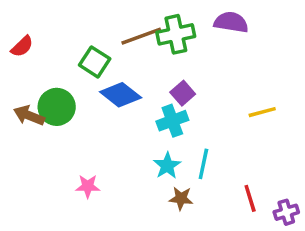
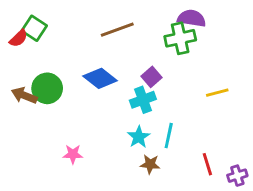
green cross: (176, 34) -> (180, 38), moved
green square: (95, 62) -> (34, 28), moved

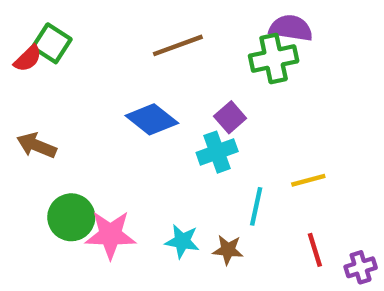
green circle: (47, 88) -> (71, 217), moved
yellow line: (217, 93) -> (308, 180), moved
cyan star: (139, 137) -> (182, 241), moved, turned -30
pink star: (73, 154) -> (110, 235), size x1.6

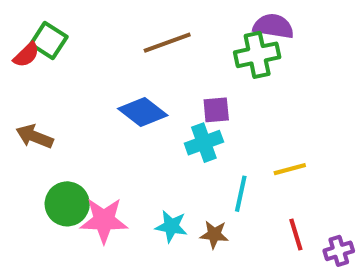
purple square: (230, 117) -> (216, 110), turned 36

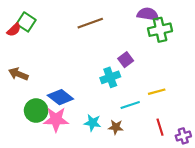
green cross: (257, 55) -> (160, 30), moved
purple square: (216, 110) -> (126, 60), moved, turned -32
blue diamond: (143, 112) -> (60, 97), moved
cyan line: (241, 194) -> (130, 105), turned 60

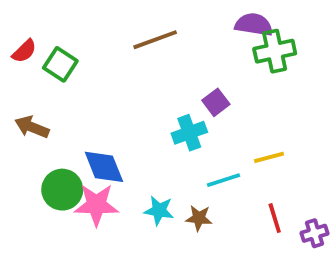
green square: (26, 22) -> (60, 64), moved
blue diamond: (60, 97) -> (104, 167), turned 30

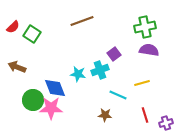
purple semicircle: (254, 25) -> (149, 50), moved
cyan line: (223, 180) -> (118, 95), turned 42
cyan star: (159, 210) -> (78, 74), moved

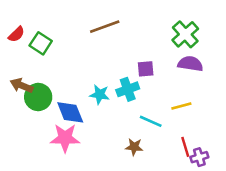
green cross: (145, 27) -> (185, 34), turned -30
purple square: (114, 54) -> (146, 69), turned 32
green circle: (33, 100) -> (38, 97), moved
purple cross: (166, 123) -> (199, 157), moved

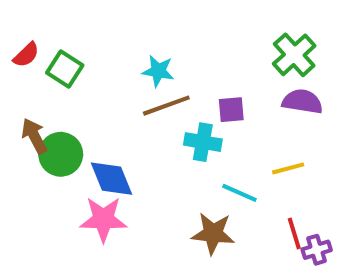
brown line: (105, 27) -> (166, 106), moved
brown arrow: (22, 86) -> (34, 136), turned 40
cyan cross: (128, 89) -> (203, 142), turned 30
cyan star: (100, 94) -> (158, 71), moved
brown star: (134, 147) -> (213, 233), size x1.5

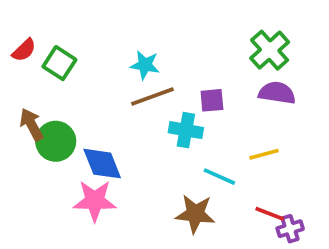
red line: (294, 233) -> (270, 214), turned -52

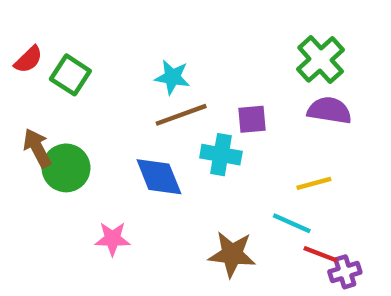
blue diamond: (102, 164) -> (159, 177), moved
cyan line: (219, 177) -> (292, 223), moved
pink star: (95, 201) -> (112, 239), size x0.7

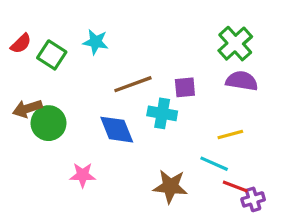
cyan star: (172, 77) -> (96, 42), moved
brown arrow: (37, 148) -> (27, 108), turned -80

